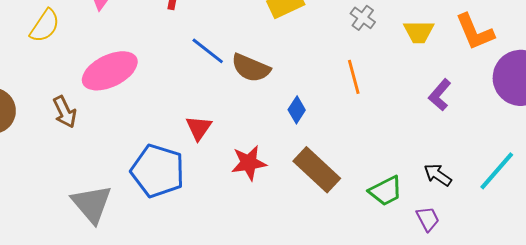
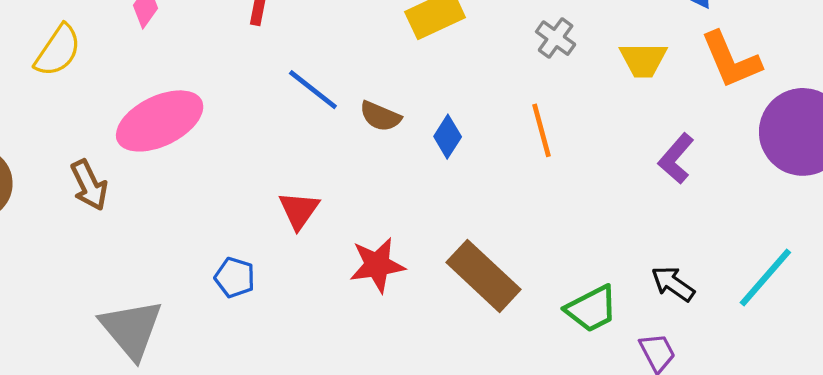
brown semicircle: (251, 68) -> (380, 116), size x0.7
blue diamond: (297, 110) -> (448, 137), moved
blue pentagon: (158, 171) -> (235, 277), size x0.5

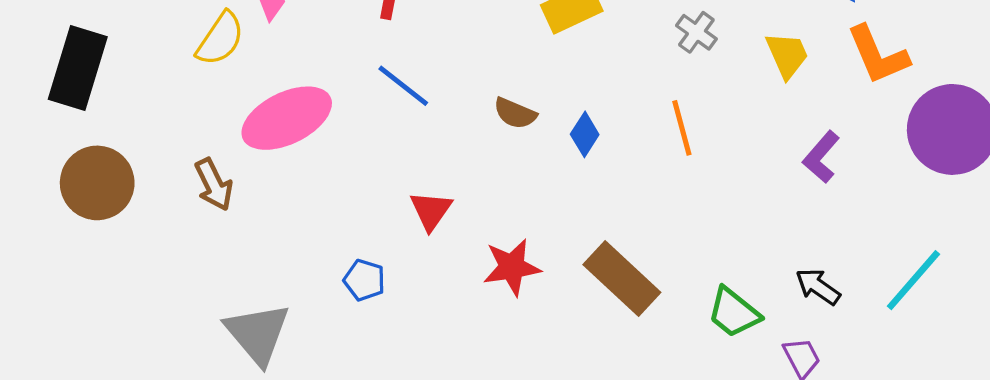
yellow semicircle: (58, 51) -> (220, 39), moved
yellow trapezoid: (643, 60) -> (787, 55), turned -114
blue line: (313, 90) -> (403, 86), moved
green trapezoid: (592, 309) -> (734, 312), turned 66

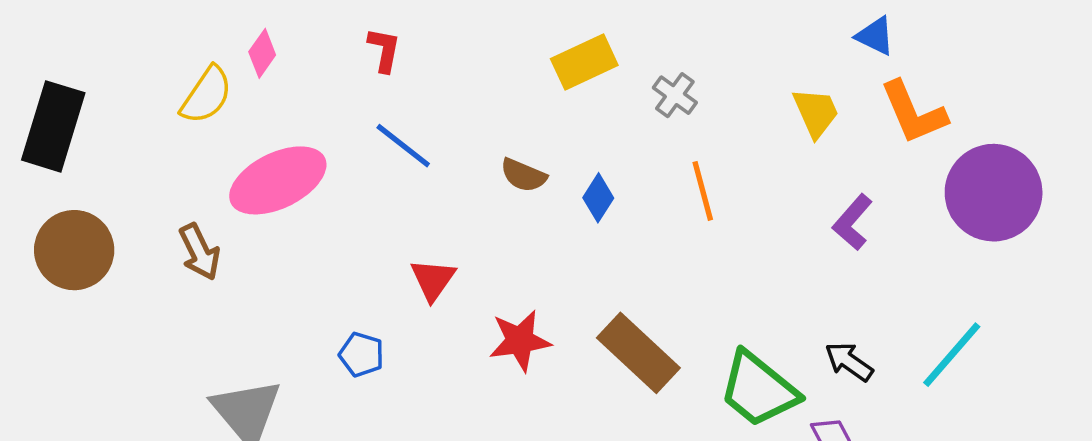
gray cross: (696, 32) -> (675, 95), moved
green trapezoid: (734, 312) -> (758, 389), size x1.4

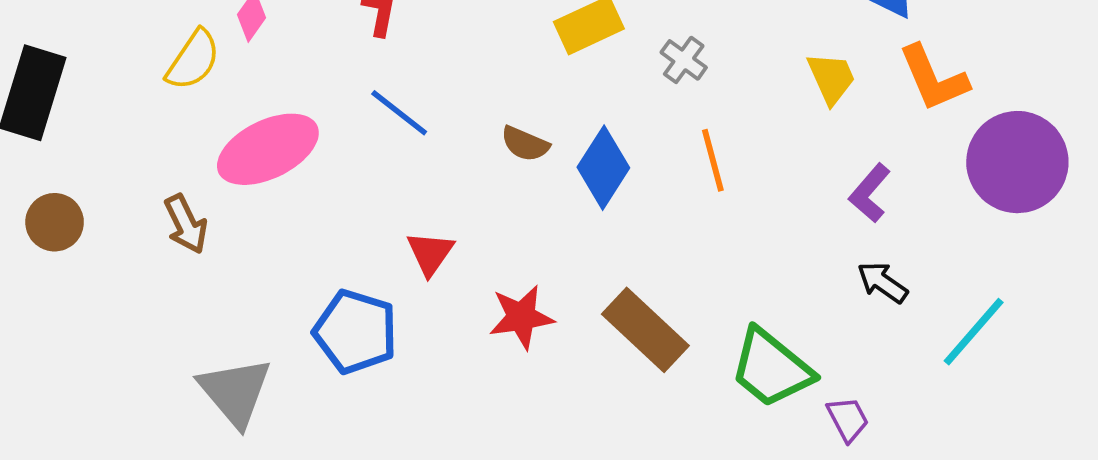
blue diamond: (598, 198) -> (603, 168), size x1.6
brown circle: (74, 250) -> (55, 222), size x0.7
blue pentagon: (361, 355) -> (355, 332), size x1.8
black arrow: (849, 362) -> (882, 282), moved

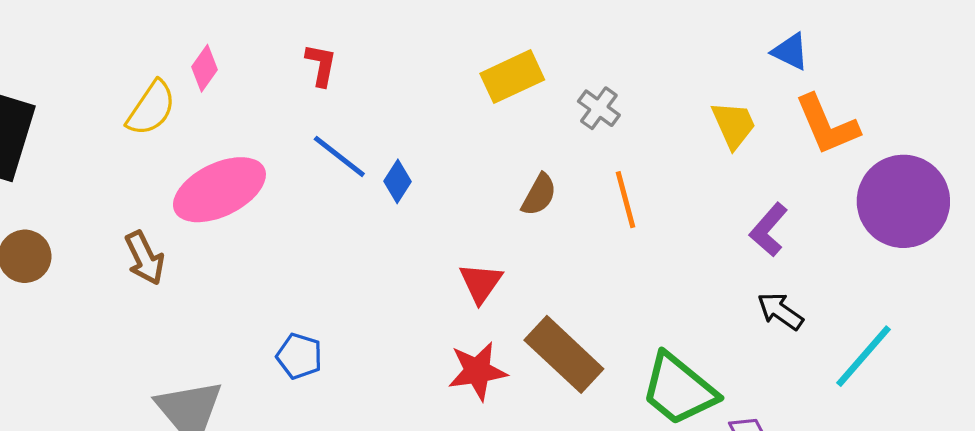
brown semicircle: (525, 144) -> (539, 195), moved, turned -84
blue diamond: (603, 168) -> (398, 181), moved, size x0.6
red triangle: (430, 253) -> (481, 283), moved
red star: (521, 317) -> (477, 371), moved
blue pentagon: (355, 332) -> (299, 356), size x0.6

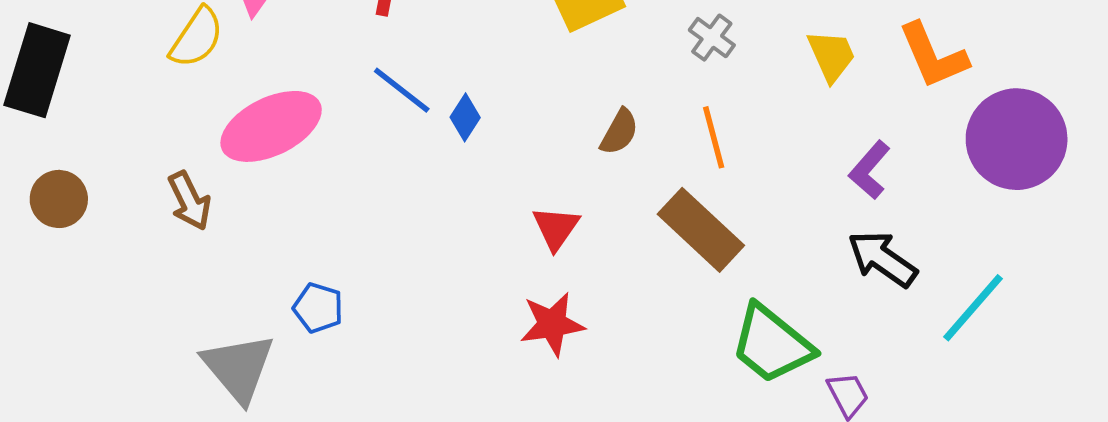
gray cross: (599, 108) -> (712, 38), moved
black arrow: (780, 311) -> (882, 259), size x1.4
brown rectangle: (564, 354) -> (701, 230), moved
blue pentagon: (299, 356) -> (318, 308), moved

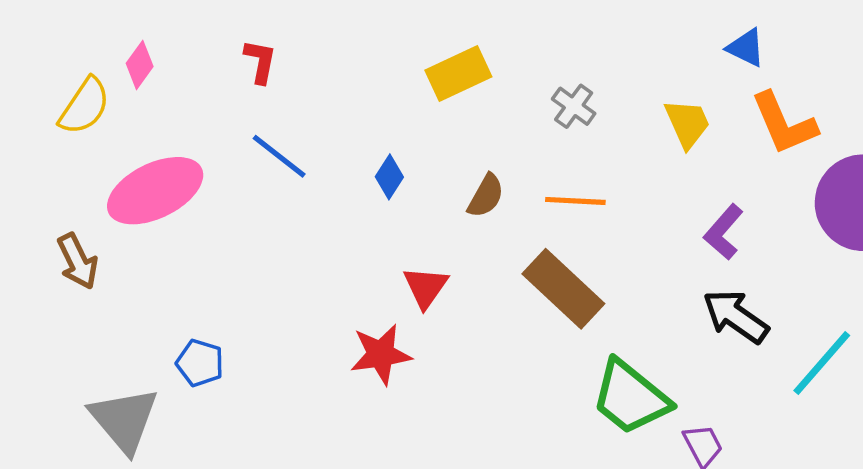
blue diamond: (465, 117) -> (389, 177), moved
orange line: (714, 137) -> (575, 201), turned -72
red star: (552, 324) -> (381, 354), moved

